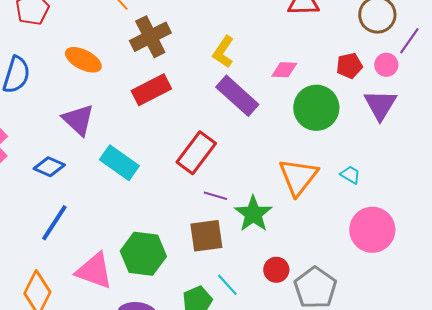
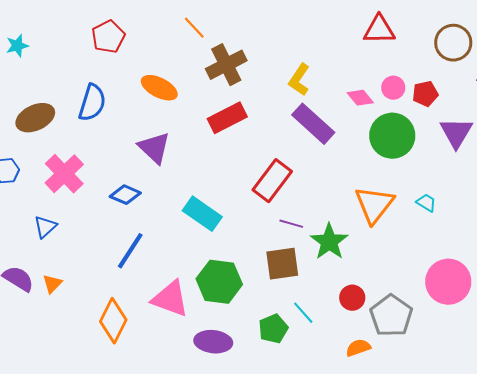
pink circle: (386, 65) -> (393, 88), moved
pink diamond: (284, 70) -> (360, 98), turned 48
cyan rectangle: (119, 163) -> (202, 214), moved
pink circle: (372, 230) -> (448, 282), moved

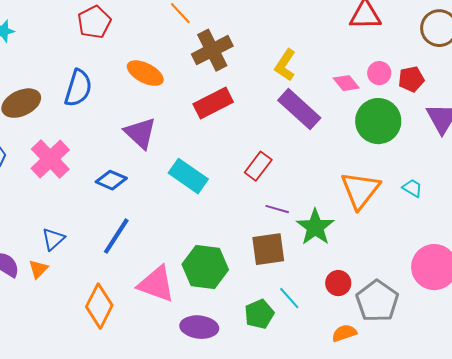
red rectangle: (272, 181) -> (258, 166), size x0.7
cyan rectangle: (202, 214) -> (188, 176), moved
blue triangle: (45, 227) -> (53, 239), moved

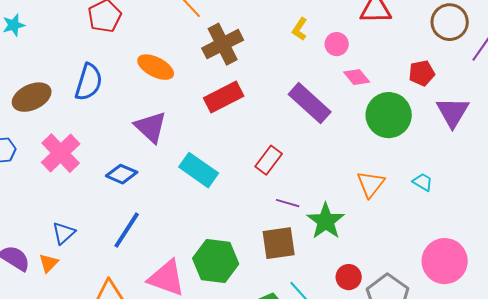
yellow L-shape: (285, 65) -> (300, 29), moved, size x0.7
pink circle: (379, 73) -> (337, 44), moved
orange triangle: (360, 190) -> (371, 184), size x0.7

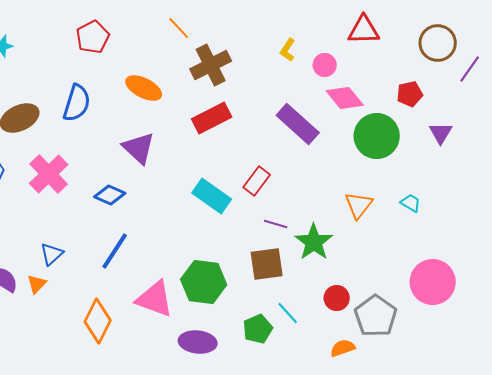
pink diamond: (357, 77) -> (345, 98), size x1.4
purple triangle: (453, 112) -> (441, 133), size x0.7
cyan rectangle: (199, 170) -> (212, 196), moved

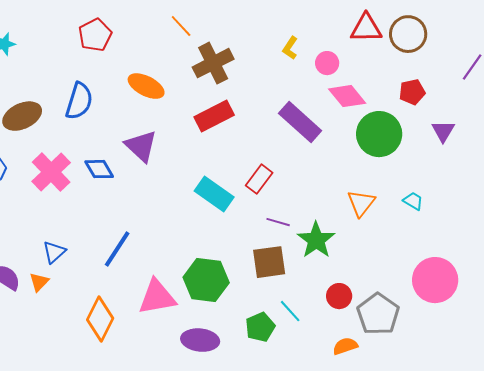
brown circle: (438, 43) -> (408, 34), moved
blue diamond: (110, 195) -> (99, 169), moved, turned 36
pink triangle: (155, 299) -> (157, 297), turned -30

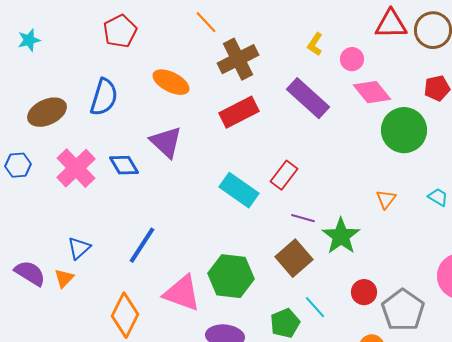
purple rectangle: (300, 122) -> (308, 98), moved
orange triangle: (361, 203) -> (386, 199), size x0.7
brown square: (269, 262) -> (294, 258), turned -33
pink triangle: (157, 297) -> (182, 293), turned 30

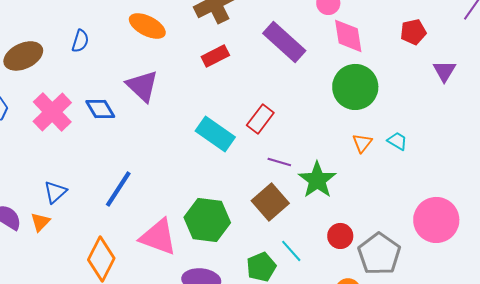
pink diamond: (372, 92) -> (348, 36), turned 30
blue semicircle: (104, 97) -> (80, 41), size x0.6
red rectangle: (239, 112) -> (215, 56), size x0.7
green circle: (404, 130) -> (355, 87), moved
cyan trapezoid: (438, 197) -> (397, 141), moved

